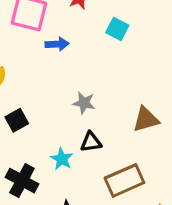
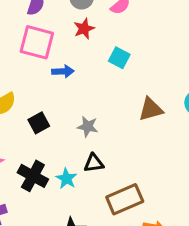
brown triangle: (146, 119) -> (151, 109), moved
black square: (17, 120) -> (39, 123), moved
black cross: (22, 181) -> (33, 176), moved

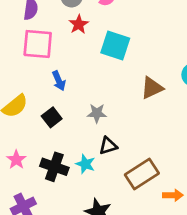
cyan square: (119, 58) -> (115, 46), size x1.5
blue arrow: (63, 71) -> (59, 81), moved, turned 78

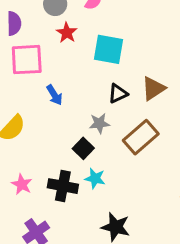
black square: (52, 117) -> (83, 148), moved
black triangle: (108, 146) -> (118, 93), moved
brown rectangle: (142, 174) -> (141, 137), moved

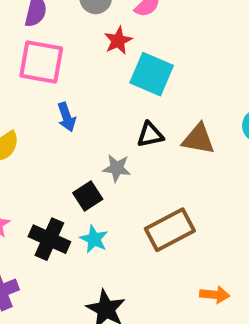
red star: (67, 33) -> (118, 41), moved
brown triangle: (153, 88) -> (198, 139), turned 30
brown rectangle: (141, 137) -> (170, 230), moved

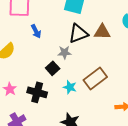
black triangle: (150, 135) -> (78, 33), size x1.5
cyan star: (94, 239) -> (70, 87), moved

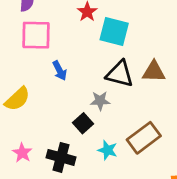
black triangle: (78, 33) -> (120, 74), turned 35

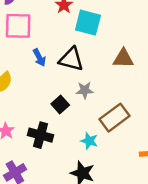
black triangle: (120, 74) -> (71, 59), moved
gray star: (100, 101) -> (85, 90), moved
cyan star: (108, 150) -> (89, 141), moved

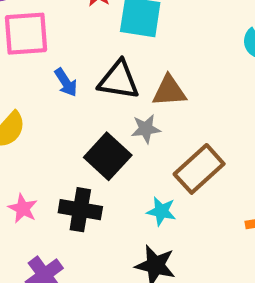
brown triangle: (123, 58) -> (169, 91), moved
black square: (60, 105) -> (108, 156), size x1.5

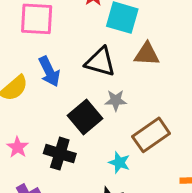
blue arrow: (66, 82) -> (49, 71), moved, size x1.4
brown triangle: (169, 91) -> (147, 54), moved

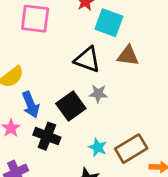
blue arrow: (49, 71) -> (31, 105), moved
brown rectangle: (151, 135) -> (131, 149), moved

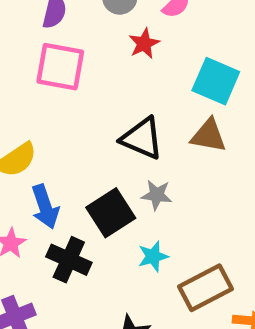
cyan square: (109, 23) -> (216, 81), moved
cyan star: (98, 147) -> (153, 256), moved, turned 30

